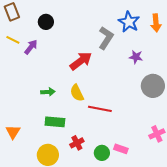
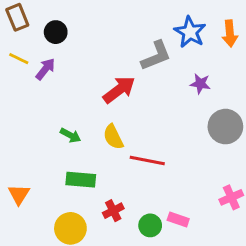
black circle: (46, 22) -> (56, 32), moved
gray L-shape: (106, 38) -> (156, 56), turned 35
green arrow: (48, 92) -> (70, 135), turned 32

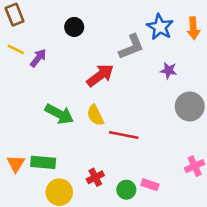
black circle: (56, 32) -> (74, 27), moved
green arrow: (70, 135) -> (59, 114), size x1.6
green rectangle: (81, 180) -> (43, 162), moved

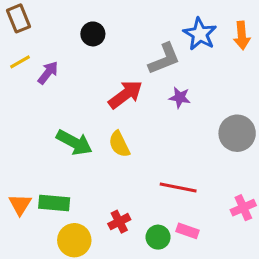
yellow line: (16, 49) -> (20, 62), turned -56
purple star: (169, 70) -> (180, 98), moved
red line: (124, 135) -> (178, 187), moved

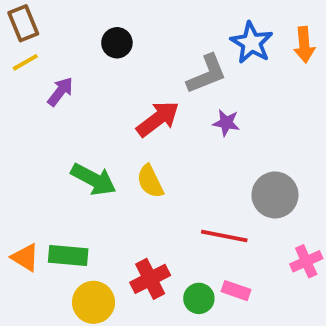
yellow line: (20, 62) -> (25, 62), moved
gray circle: (237, 133) -> (275, 195), moved
orange triangle: (20, 205) -> (25, 257), turned -30
red cross: (119, 222) -> (150, 279), size x1.4

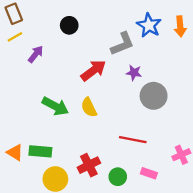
gray circle: (275, 195) -> (154, 96), moved
pink rectangle: (236, 291) -> (149, 173), moved

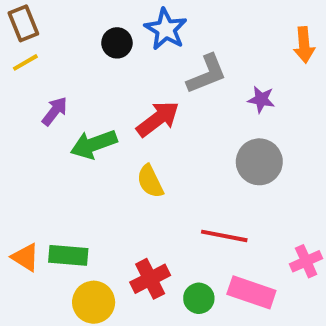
blue star: (149, 25) -> (166, 29), moved
purple arrow: (36, 54) -> (55, 111), moved
purple star: (134, 73) -> (261, 99), moved
green arrow: (55, 106) -> (94, 144), moved, turned 132
pink rectangle: (149, 173) -> (251, 292), size x1.6

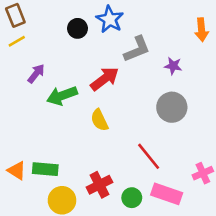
red line: (224, 236) -> (149, 156), turned 40

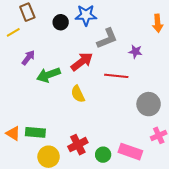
brown rectangle: (15, 15) -> (27, 12), moved
blue star: (110, 19) -> (86, 15), turned -30
gray circle: (172, 107) -> (149, 104), moved
red line: (149, 156) -> (116, 76), moved, turned -45

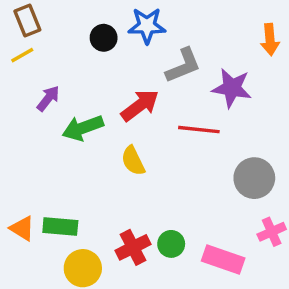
brown rectangle: (27, 12) -> (27, 20), moved
purple star: (135, 52) -> (232, 88), size x1.6
green circle: (103, 155) -> (171, 244), moved

